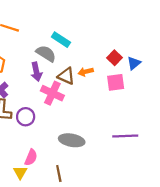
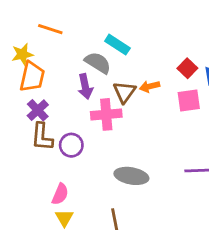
brown triangle: (66, 76) -> (124, 92), turned 42
pink cross: (52, 93) -> (106, 114), turned -30
pink semicircle: (31, 157) -> (60, 194), moved

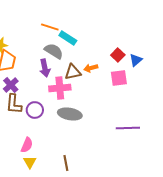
orange line: (50, 29) -> (50, 27), moved
brown triangle: (124, 92) -> (73, 72), turned 42
gray ellipse: (131, 176) -> (70, 114), moved

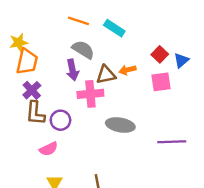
cyan rectangle: (68, 38) -> (114, 28), moved
gray ellipse: (70, 114) -> (120, 125), moved
pink semicircle: (27, 145) -> (49, 149), moved, turned 42

